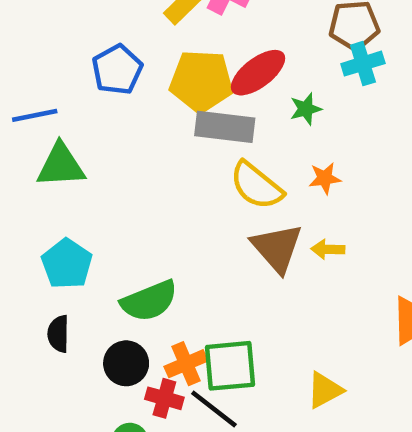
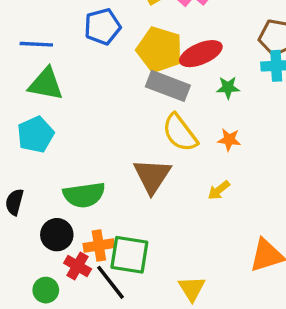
brown triangle: (277, 248) -> (152, 176), moved
yellow arrow: (328, 249) -> (219, 190), turned -55
cyan pentagon: (67, 264) -> (36, 135), moved
yellow triangle: (325, 390) -> (192, 289), turned -48

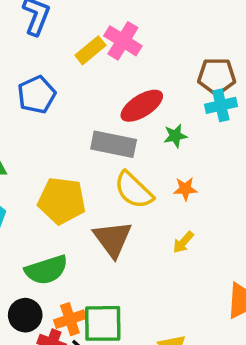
yellow pentagon: (160, 50) -> (62, 201), moved

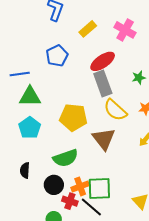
pink cross: (123, 41) -> (125, 30), moved
red ellipse: (142, 106) -> (103, 61), moved
gray rectangle: (114, 144) -> (103, 84), turned 60

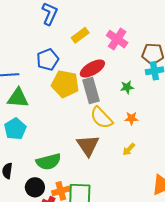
yellow pentagon: (73, 117) -> (65, 84), moved

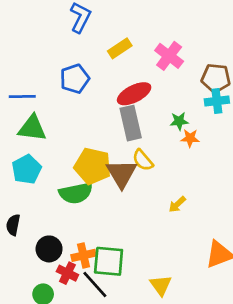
yellow pentagon: (65, 84) -> (93, 166), moved
yellow semicircle: (101, 118) -> (143, 160), size x0.7
orange star: (131, 118) -> (190, 138), moved
brown triangle: (88, 145) -> (122, 173), moved
green semicircle: (48, 162) -> (76, 193), moved

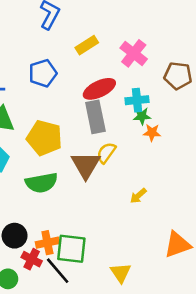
cyan cross: (217, 101) -> (137, 100), moved
yellow semicircle: (143, 160) -> (106, 153), turned 75
yellow pentagon: (93, 166) -> (44, 138), moved

